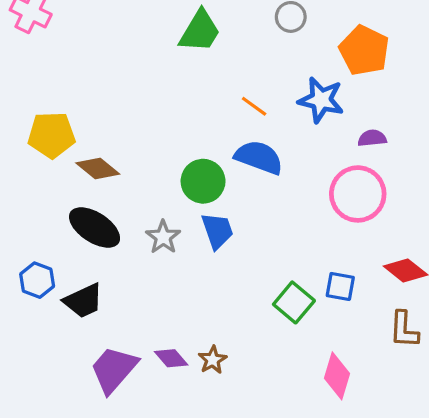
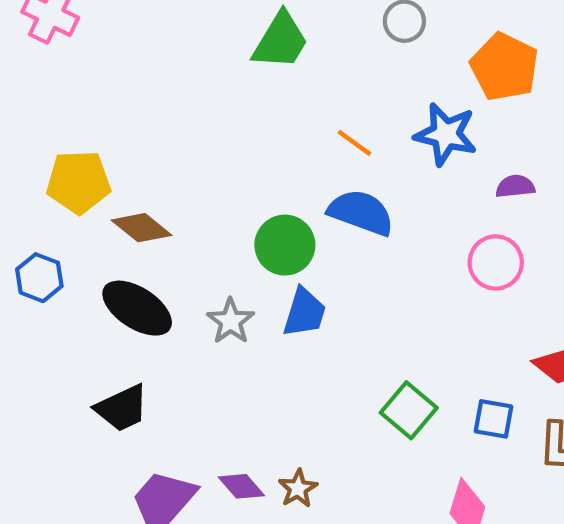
pink circle: (358, 194) -> (496, 262), size x0.7
blue trapezoid: (217, 231) -> (304, 312), turned 36
blue hexagon: (37, 280) -> (39, 278), moved
blue square: (340, 287) -> (494, 419), moved

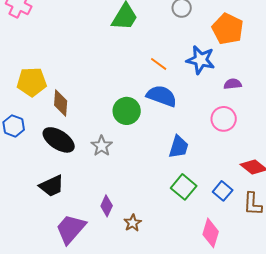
brown diamond: (141, 228) -> (61, 103), turned 56
blue trapezoid: (304, 312) -> (179, 147), moved
blue square: (494, 419) -> (223, 191), turned 30
purple diamond: (241, 486) -> (107, 206), moved, turned 65

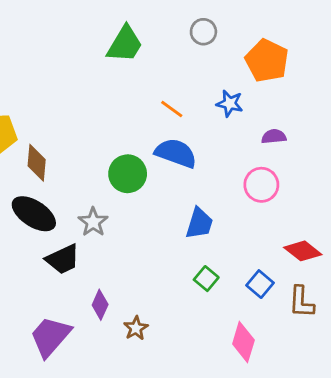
blue star: (201, 60) -> (230, 103), size x0.7
black trapezoid: (52, 186) -> (63, 259), moved
green square: (184, 187) -> (206, 279), size x0.7

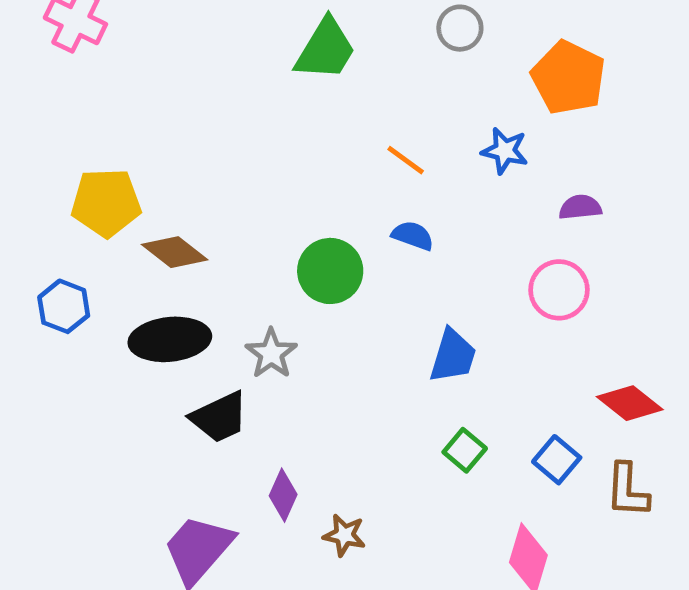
blue semicircle: (176, 153) -> (413, 236), size x0.6
brown diamond: (37, 163) -> (175, 252), turned -57
black ellipse: (34, 214) -> (170, 339), turned -39
brown star: (136, 328) -> (344, 535), turned -30

